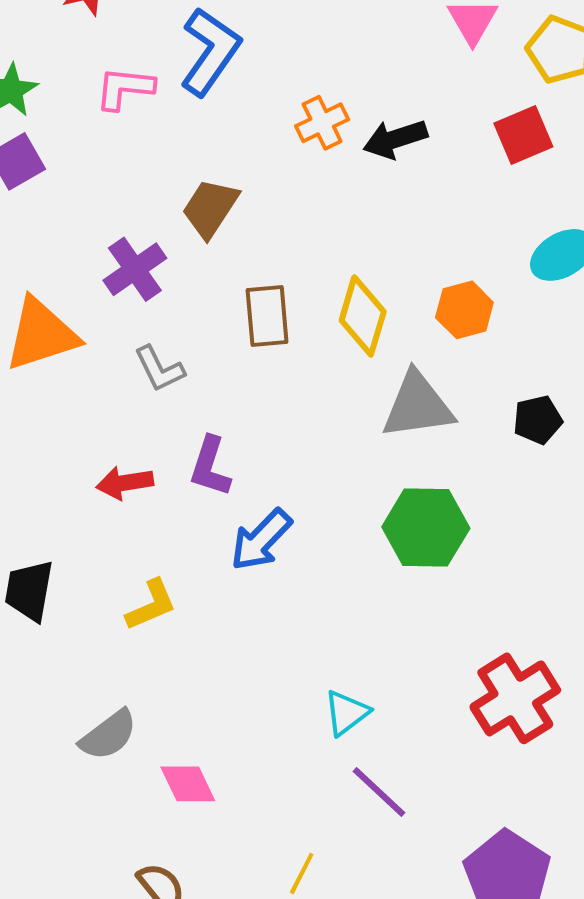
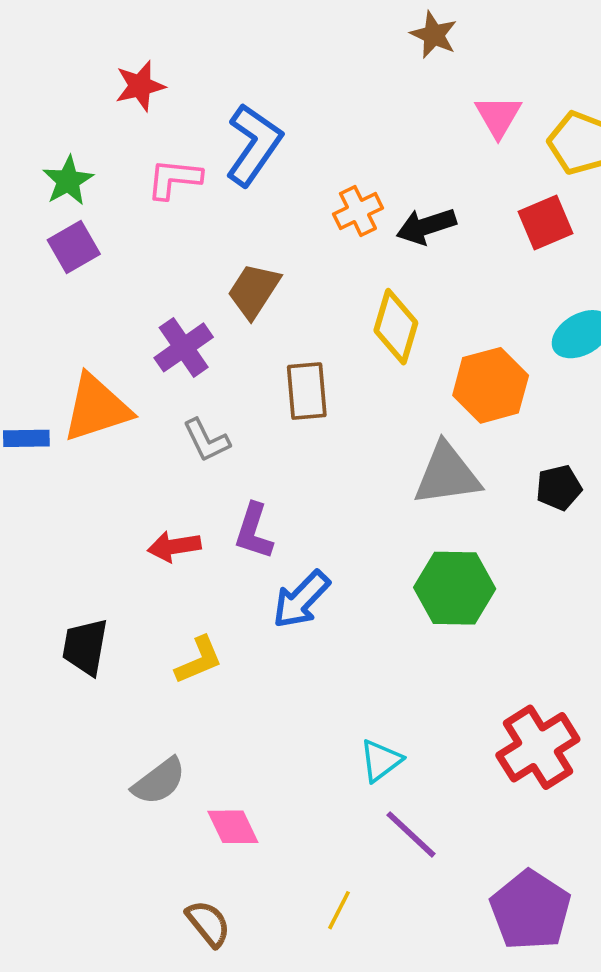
orange hexagon: (464, 310) -> (491, 385), size x1.4
yellow diamond: (363, 316) -> (396, 327), moved

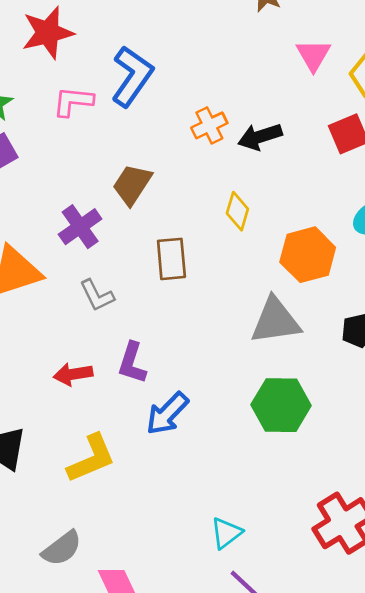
red star: (140, 86) -> (48, 33), size x1.4
yellow diamond: (396, 327) -> (237, 211), size x0.7
yellow L-shape: (199, 660) -> (91, 458), size x1.4

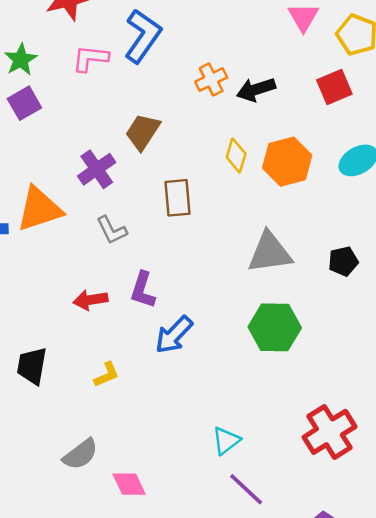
orange hexagon: (308, 255) -> (287, 162), moved
yellow L-shape: (91, 458) -> (107, 375), size x0.6

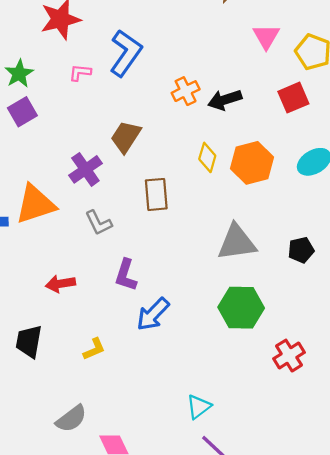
pink L-shape: (90, 58) -> (80, 73), size x0.7
red arrow: (90, 300) -> (60, 284), moved
red cross: (329, 432) -> (289, 356), moved, size x0.7

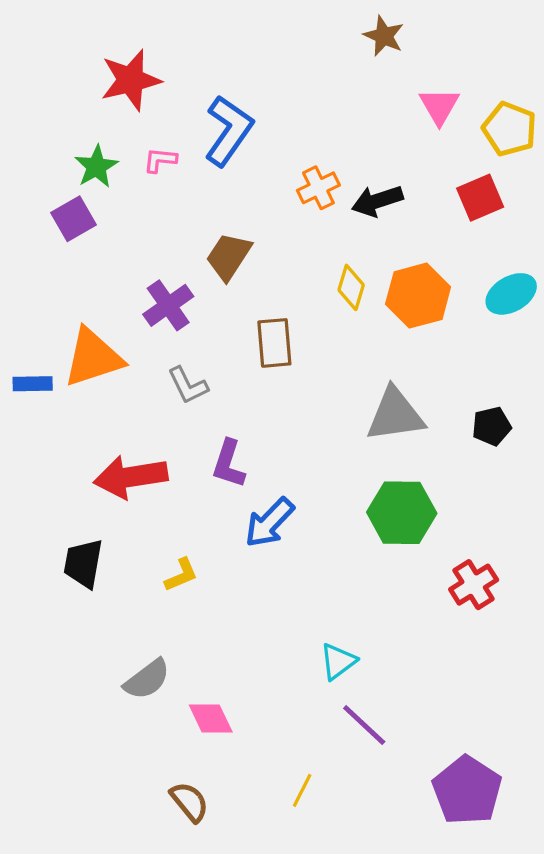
green star: (19, 74) -> (96, 167), moved
red arrow: (60, 284) -> (131, 477), size x1.6

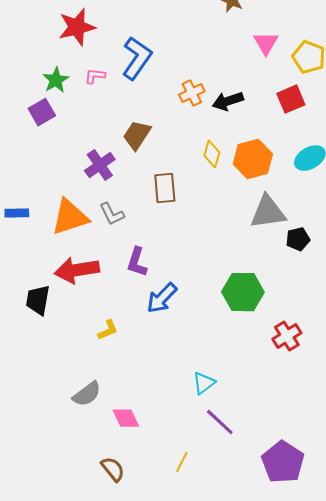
orange triangle: (93, 358) -> (70, 217), moved
gray triangle: (395, 415) -> (268, 212), moved
black trapezoid: (83, 563) -> (38, 300), moved

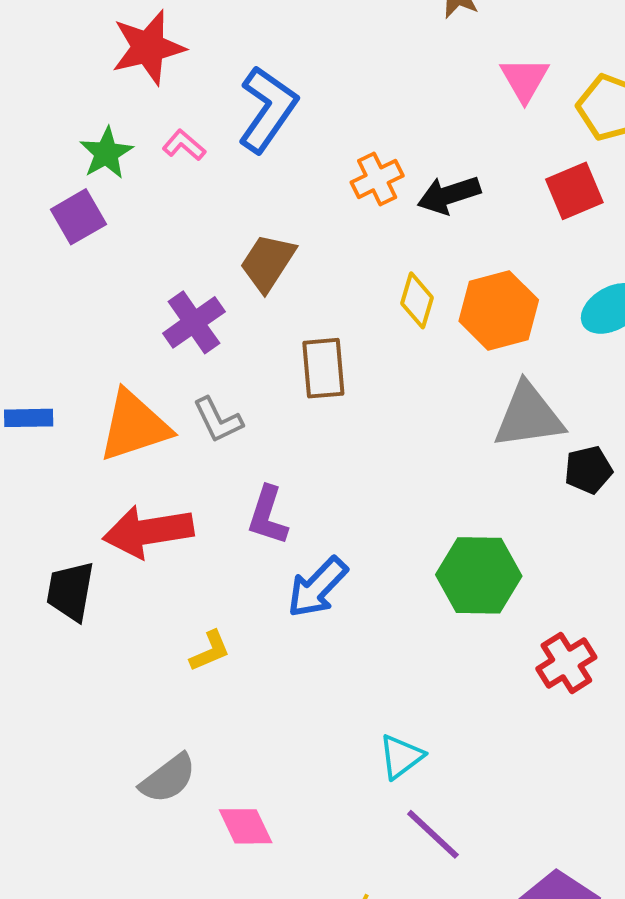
pink L-shape: (95, 76) -> (184, 145), turned 35

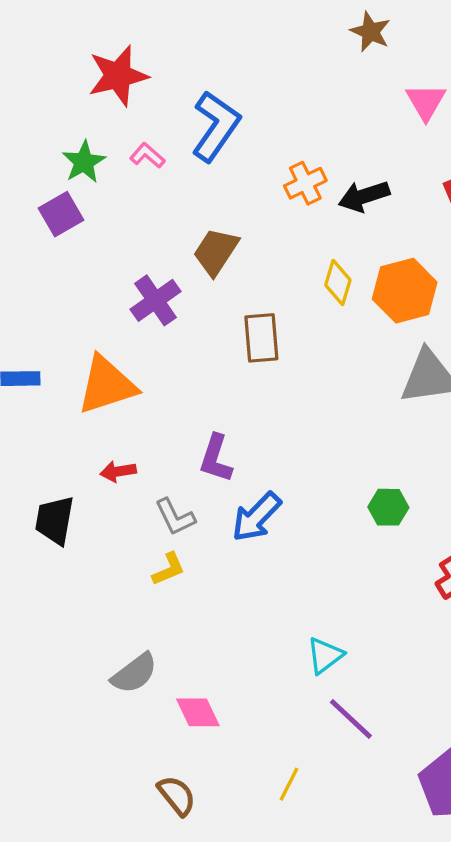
gray L-shape: (218, 420) -> (175, 517), moved
red arrow: (148, 532) -> (118, 471), size x0.5
green hexagon: (479, 575) -> (388, 507), size x0.6

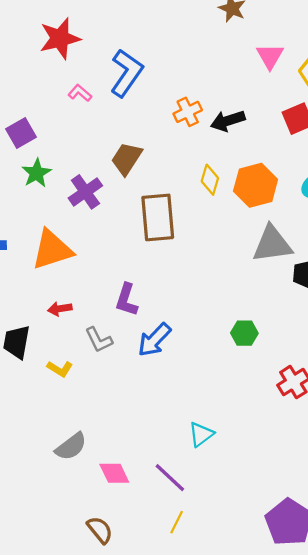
green star: (84, 162) -> (37, 173), moved
brown rectangle: (261, 338) -> (158, 217), size x1.4
yellow L-shape: (169, 569) -> (60, 369), moved, turned 55
purple line: (351, 719) -> (170, 478), moved

